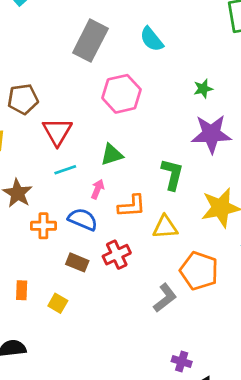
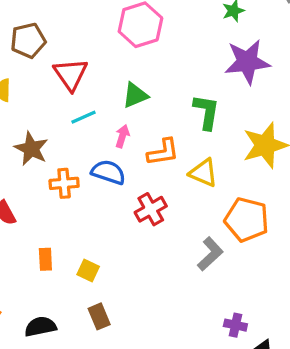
yellow triangle: (165, 227) -> (203, 173), turned 32
brown rectangle: (77, 262) -> (99, 316), moved, turned 50

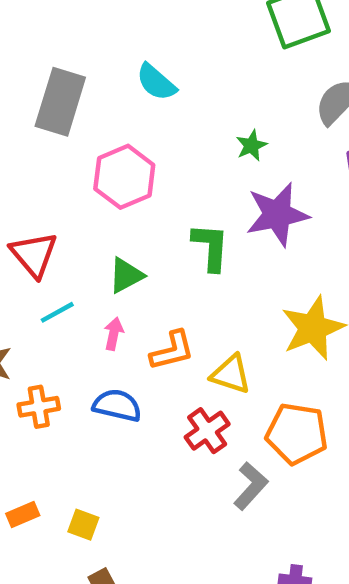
green L-shape: (206, 112) -> (211, 247), moved
blue semicircle: (108, 172) -> (117, 405), moved
red cross: (151, 209) -> (207, 431), moved
orange rectangle: (45, 259) -> (23, 515), turned 75

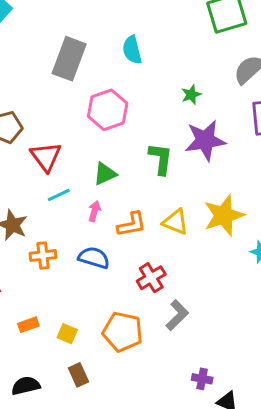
cyan semicircle: (156, 82) -> (132, 50), turned 32
yellow triangle: (231, 374) -> (175, 222), moved
orange pentagon: (297, 434) -> (123, 332), moved

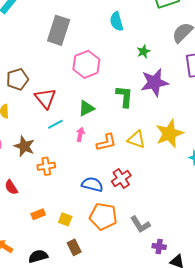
cyan semicircle: (132, 50) -> (117, 21), moved
blue semicircle: (94, 258) -> (92, 184), moved
gray L-shape: (177, 315) -> (140, 224), moved, turned 105

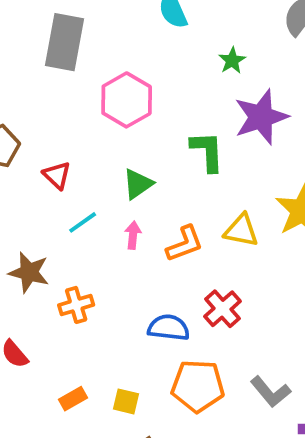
red triangle: (45, 98) -> (57, 175), size x0.7

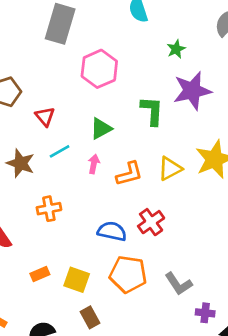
yellow triangle: (241, 230) -> (170, 169), turned -45
brown star: (29, 272) -> (21, 163), moved
yellow square: (126, 401) -> (77, 280), size x1.4

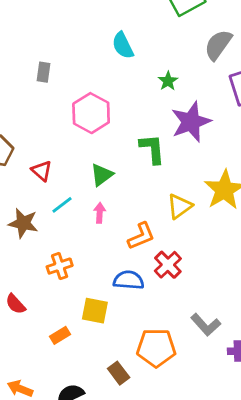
gray rectangle: (60, 24) -> (43, 72), size x0.5
orange L-shape: (129, 174) -> (141, 236), moved
orange pentagon: (128, 274) -> (156, 348), moved
yellow square: (77, 280) -> (95, 311), moved

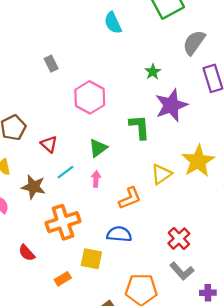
cyan semicircle: (123, 45) -> (113, 23), moved
gray rectangle: (43, 72) -> (51, 64), turned -35
red cross: (168, 265) -> (179, 239), moved
orange cross: (60, 266) -> (63, 222), size x1.6

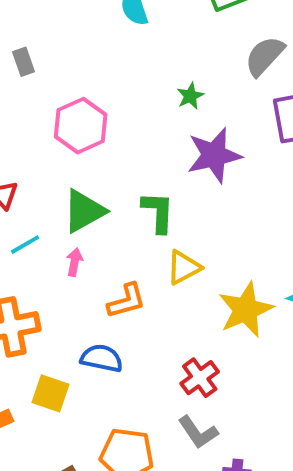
green L-shape: (139, 127) -> (158, 212), moved
green triangle: (98, 148) -> (84, 211), size x1.4
yellow star: (198, 161) -> (246, 310), moved

